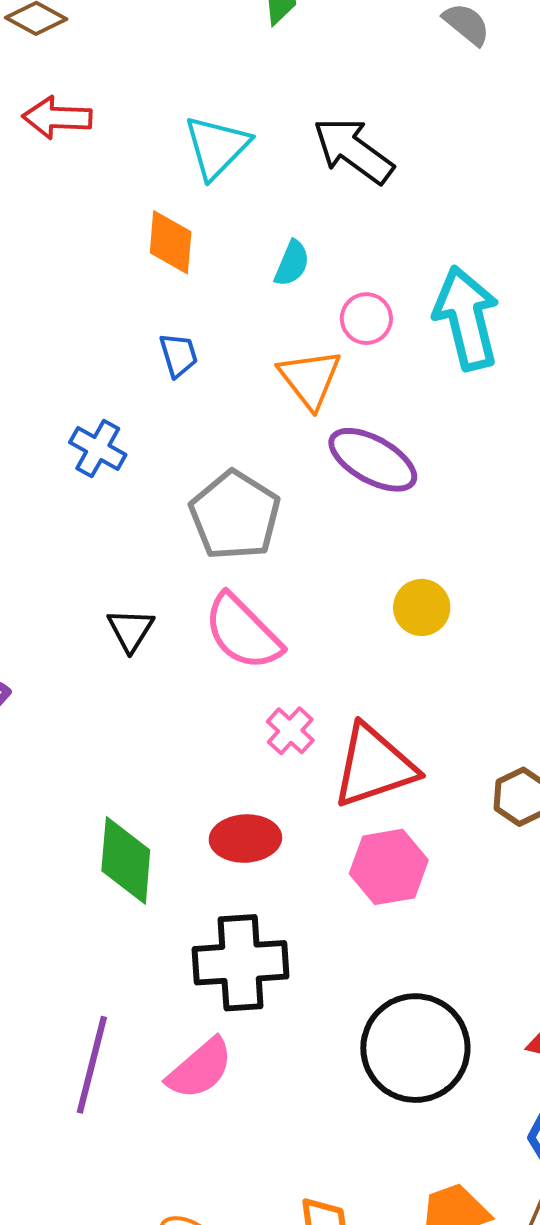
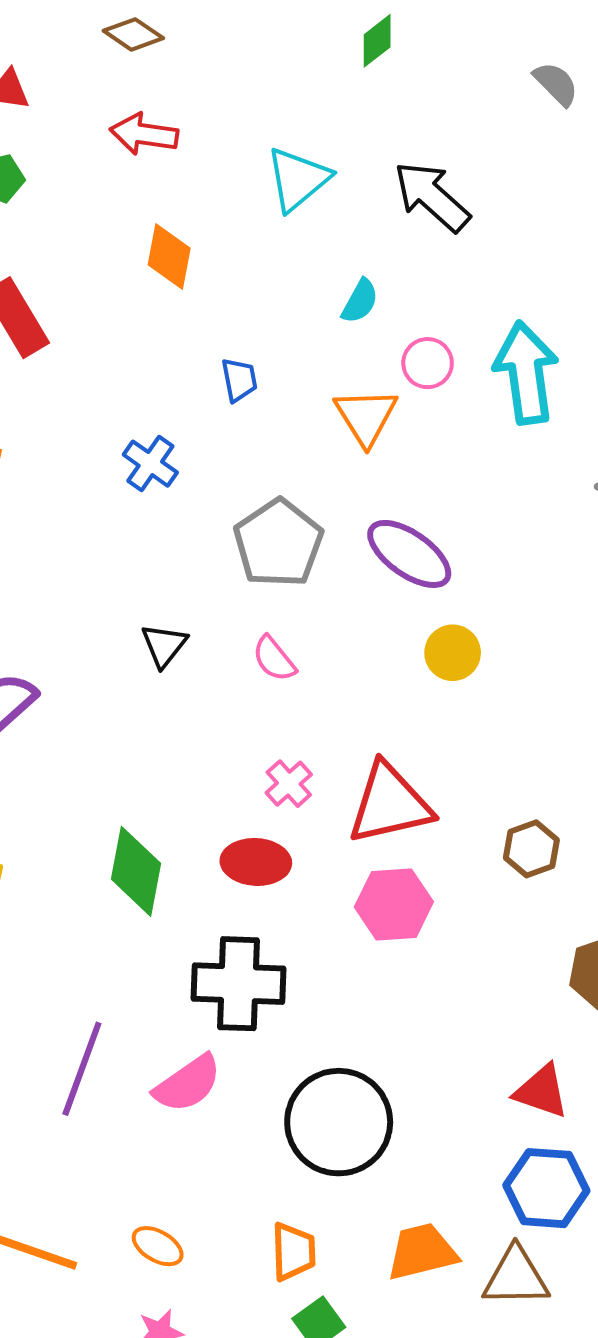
orange diamond: (171, 242) -> (169, 256), moved
purple ellipse: (373, 460) -> (409, 554), moved
pink semicircle: (243, 632) -> (274, 659), size x0.6
pink cross: (290, 731) -> (289, 784), moved
black circle: (415, 1048) -> (339, 1122), moved

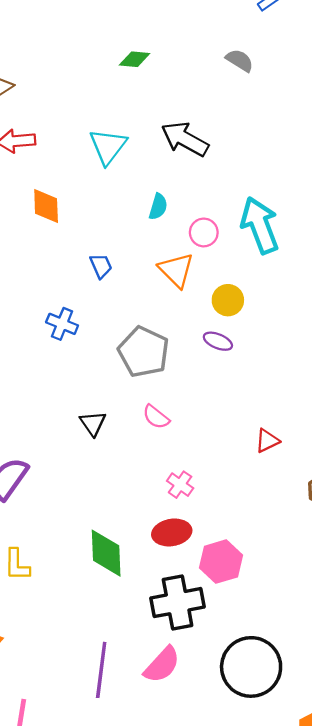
green diamond: (377, 41) -> (135, 59), turned 56
purple ellipse: (409, 554) -> (218, 341), size x0.6
yellow circle: (453, 653) -> (228, 300), moved
red triangle: (390, 804) -> (267, 441), moved, size x0.5
pink hexagon: (394, 904) -> (221, 562), moved

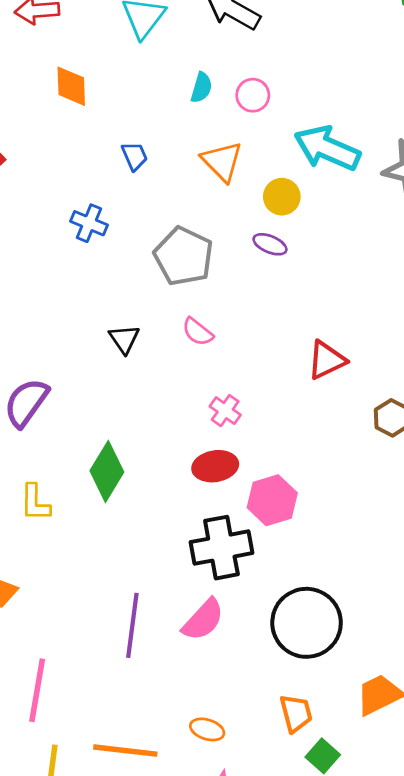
cyan arrow: (260, 225) -> (327, 148), moved, turned -46
pink circle: (204, 232) -> (253, 95), moved
red triangle: (267, 441) -> (327, 360), size x1.4
green diamond: (106, 553) -> (107, 471), moved, turned 33

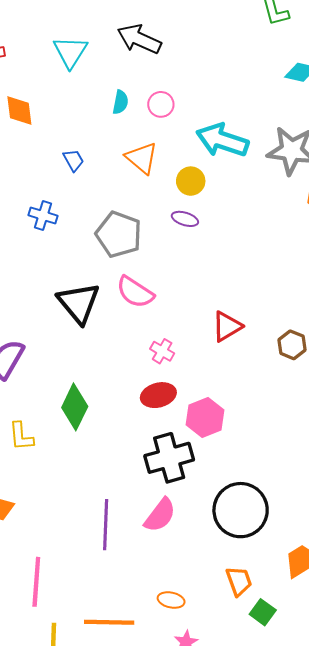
pink semicircle: (198, 332) -> (135, 292), size x1.5
black triangle: (124, 339) -> (79, 303), size x1.8
red triangle: (327, 360) -> (227, 326), moved

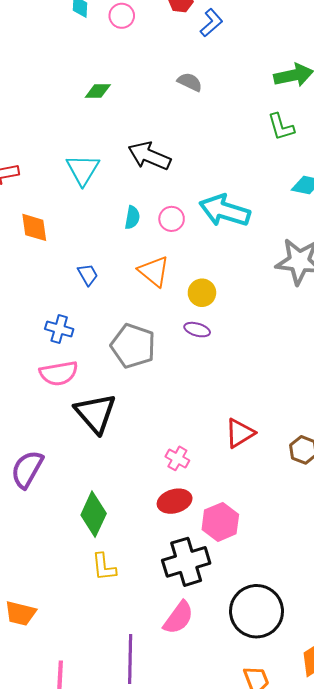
cyan arrow: (222, 140) -> (225, 211), moved
pink semicircle: (135, 292) -> (59, 373), moved, turned -42
yellow L-shape: (21, 436) -> (104, 567), moved
purple line: (106, 525) -> (130, 659), moved

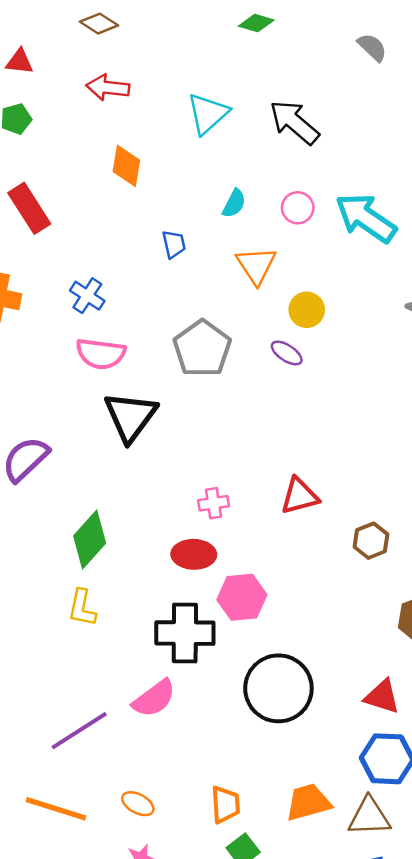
cyan semicircle: (132, 218) -> (234, 203), moved
blue cross: (59, 329) -> (87, 296), moved
pink cross: (177, 458) -> (213, 503), turned 35
black circle: (256, 611) -> (278, 688), moved
purple line: (130, 659) -> (79, 731), turned 39

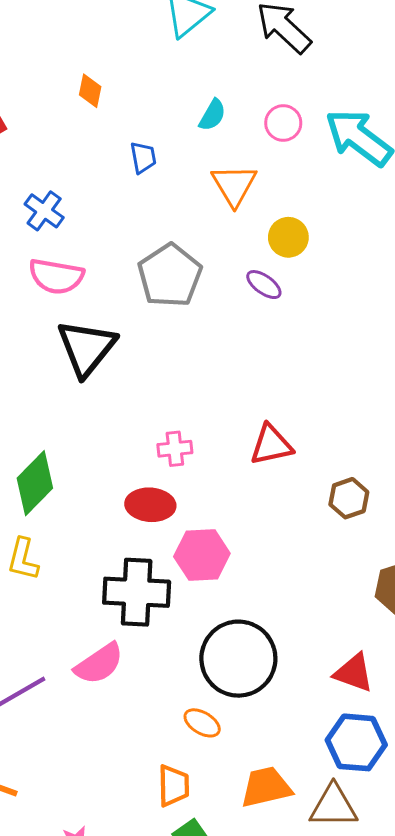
orange diamond: (126, 166) -> (90, 91), moved, size x0.7
orange ellipse: (138, 804) -> (202, 723), moved

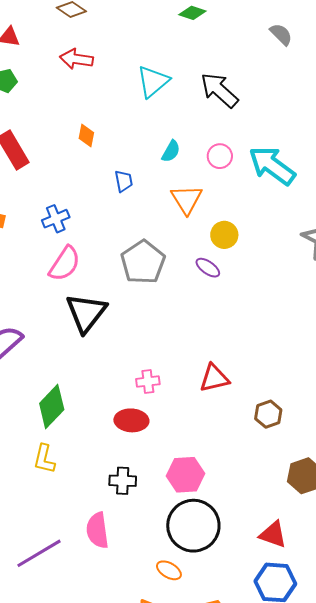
blue cross: (44, 211) -> (56, 219), turned 32
pink semicircle: (56, 276) -> (65, 264), turned -66
pink hexagon: (202, 555) -> (185, 475), moved
black cross: (137, 592) -> (123, 481), size x0.6
pink semicircle: (99, 664) -> (97, 530), turned 117

